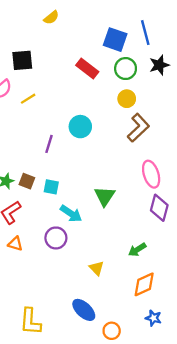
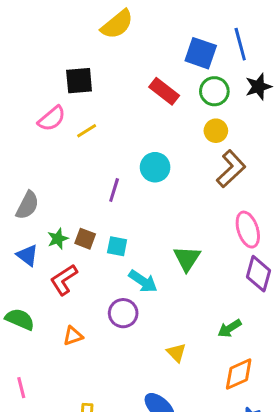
yellow semicircle: (51, 17) -> (117, 24), size x1.6
orange triangle: (15, 244) -> (73, 336), moved, turned -35

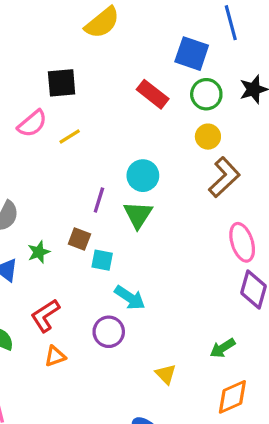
blue line: (240, 44) -> (231, 23), moved
brown square: (85, 239) -> (79, 239), moved
green triangle: (187, 258) -> (138, 215), moved
red L-shape: (64, 280) -> (45, 316), moved

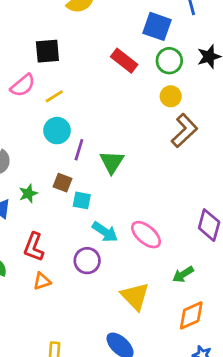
cyan circle: (143, 176) -> (57, 131), moved
pink ellipse: (242, 242) -> (146, 235), moved, turned -32
red L-shape: (45, 316) -> (34, 247), turned -36
yellow triangle: (166, 374) -> (135, 296), size x1.6

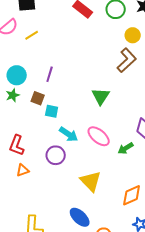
yellow circle: (171, 96) -> (133, 35), moved
cyan circle: (57, 131) -> (17, 75), moved
green triangle: (112, 162) -> (101, 96), moved
green star: (28, 194) -> (13, 95), moved
green arrow: (183, 274) -> (126, 148), moved

